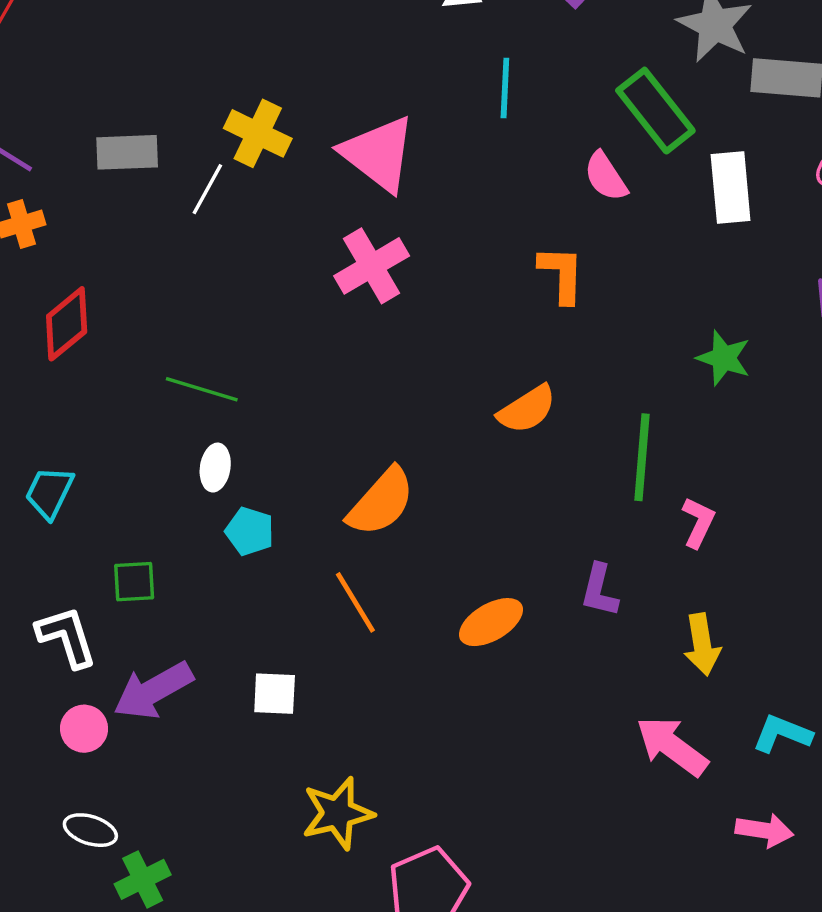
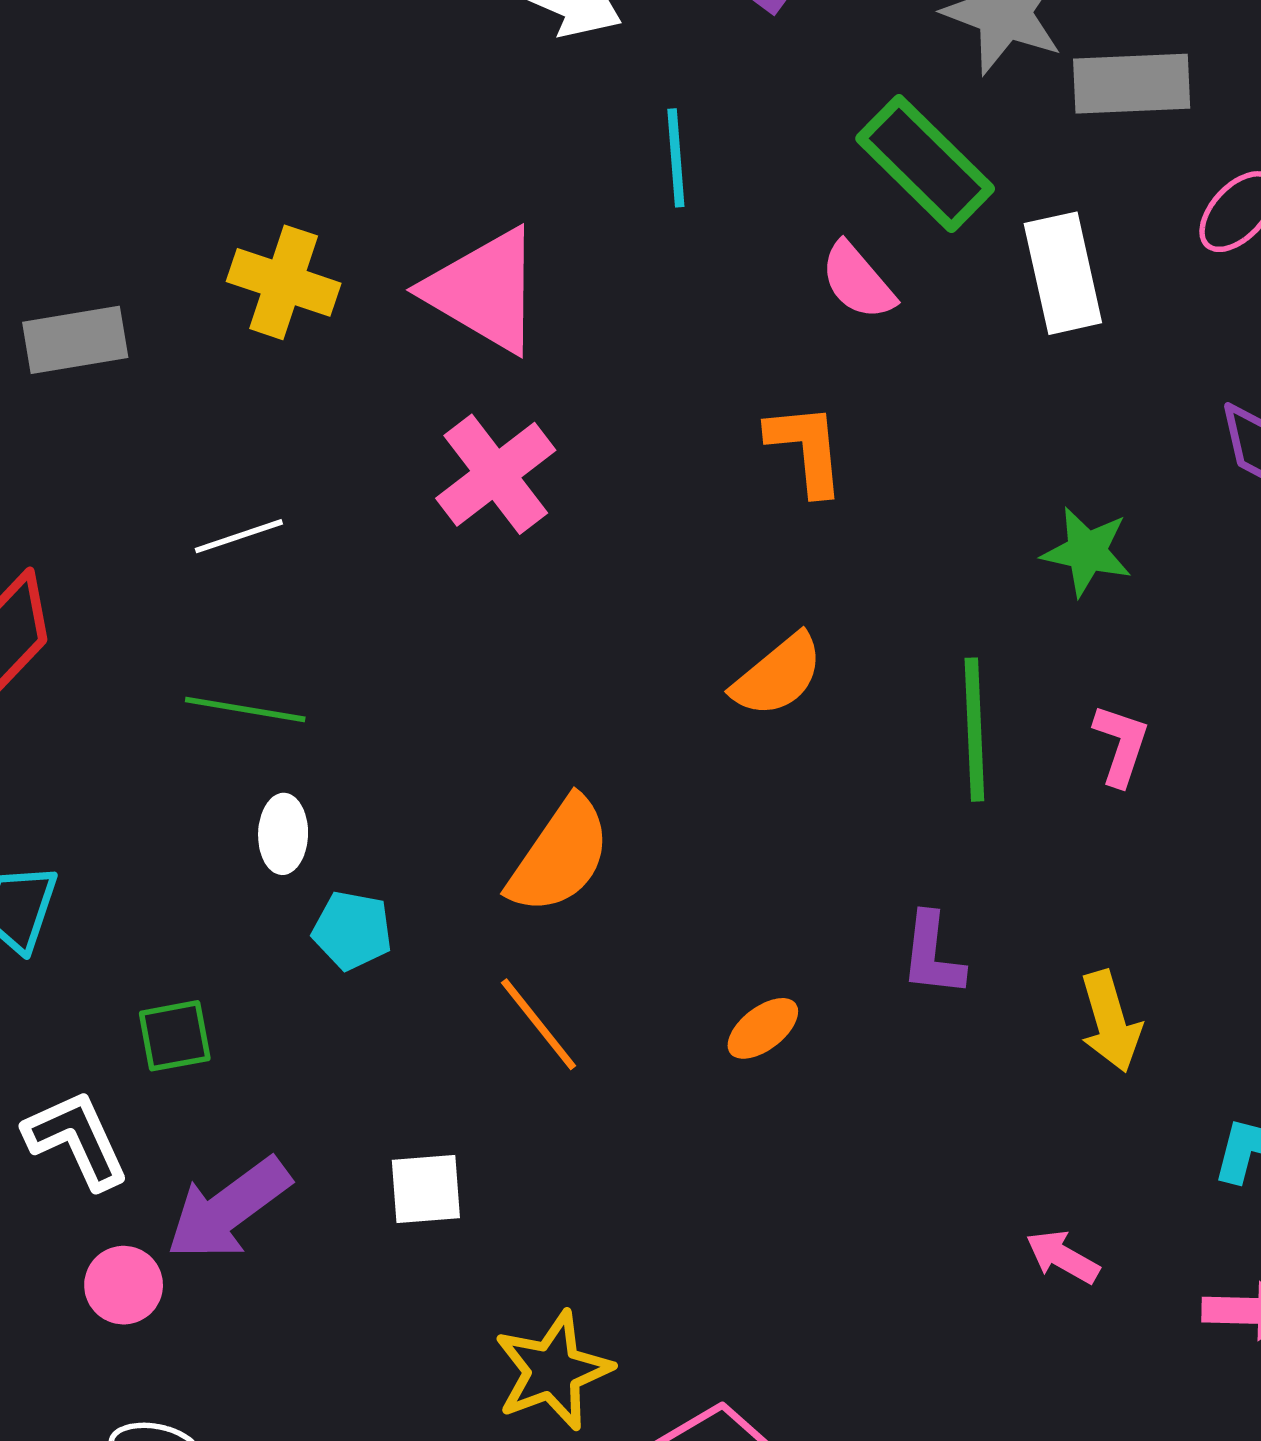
white line: (207, 189) -> (239, 536), moved, turned 50
pink L-shape: (698, 522) -> (1121, 745), moved
orange ellipse: (491, 622) -> (763, 1028), size x0.7
pink arrow: (672, 746) -> (1063, 1257), moved, size x0.6

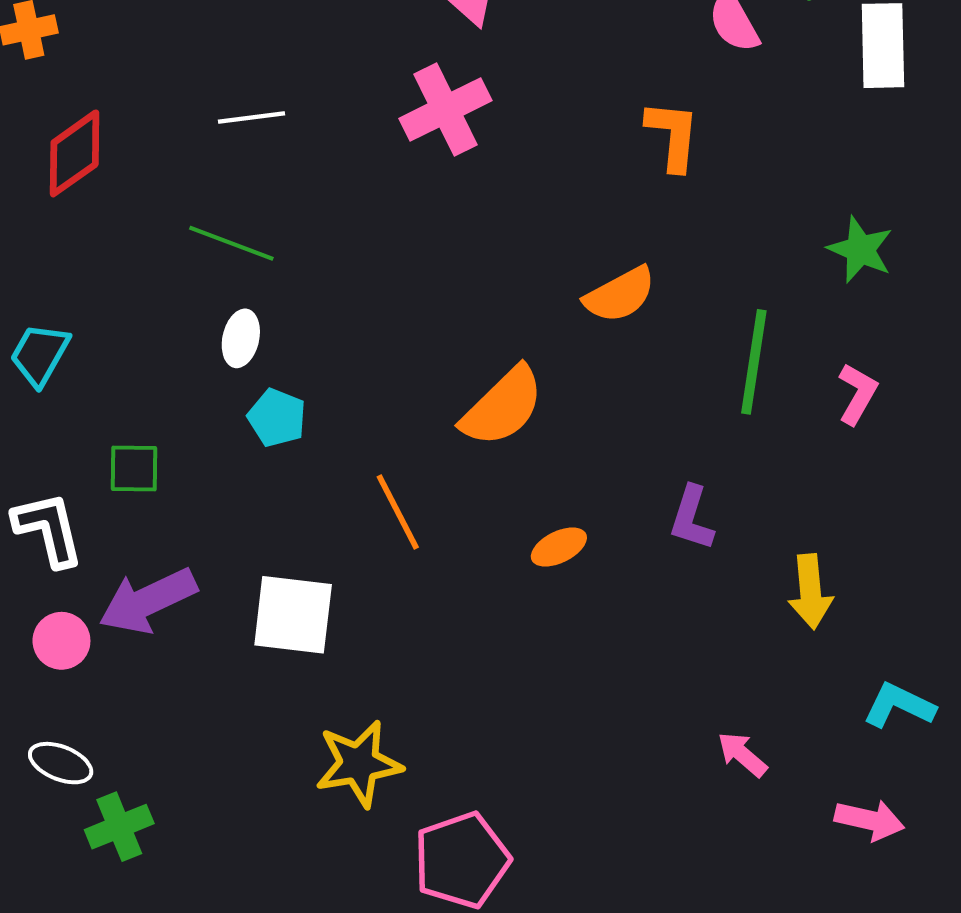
orange semicircle: (560, 856) -> (503, 407), moved
white square: (426, 1189) -> (293, 615), size x1.5

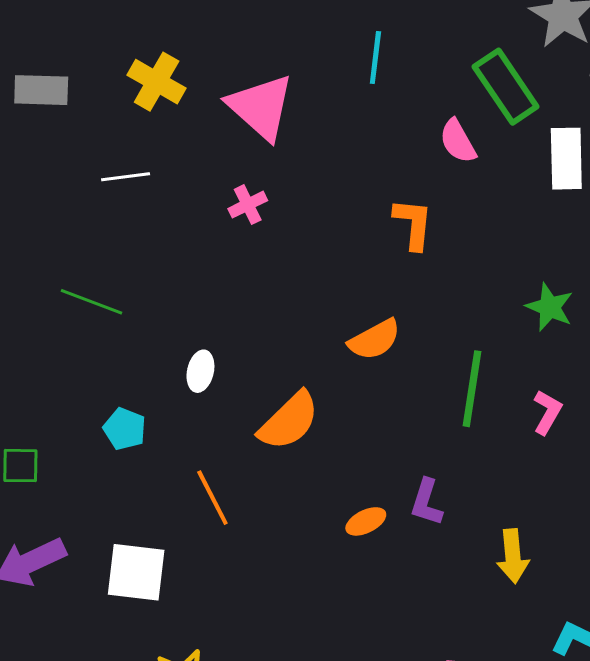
pink cross: (445, 110) -> (248, 205), size x0.6
white line: (252, 117) -> (126, 177), moved
white ellipse: (241, 338) -> (200, 371), moved
orange ellipse: (559, 547) -> (366, 521), moved

